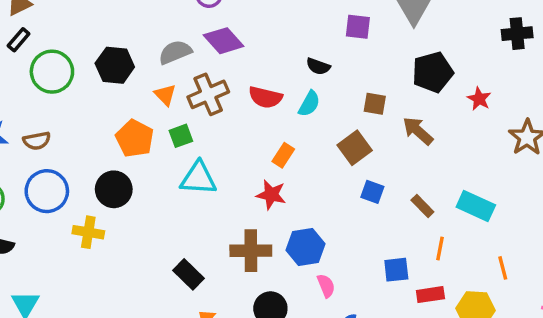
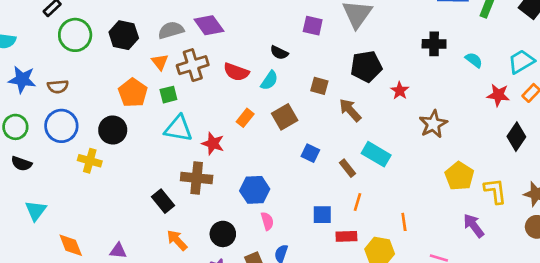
brown square: (355, 148) -> (285, 117), moved
red star: (271, 195) -> (213, 143), moved
cyan rectangle: (476, 206) -> (376, 154), moved
brown cross: (251, 251) -> (197, 178), moved

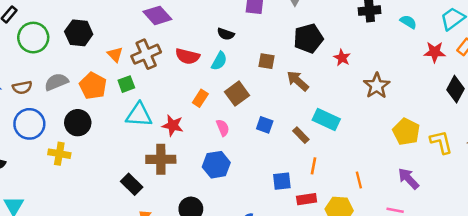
gray semicircle: (171, 30) -> (56, 82), moved
pink semicircle: (267, 221) -> (223, 128), moved
purple arrow: (474, 226) -> (409, 179), moved

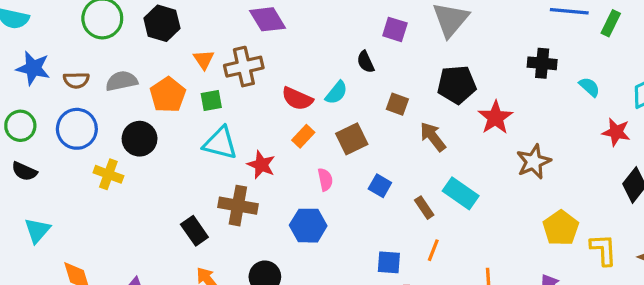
black semicircle: (226, 34) -> (366, 62), moved, turned 35
red semicircle: (187, 56) -> (297, 99), moved
red star: (342, 58) -> (495, 117), size x1.5

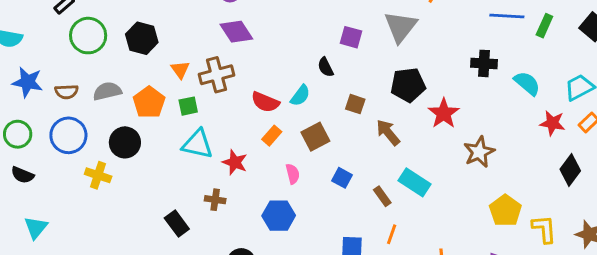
cyan semicircle: (589, 87) -> (527, 83), size x1.4
brown cross: (238, 206) -> (215, 200), size x0.6

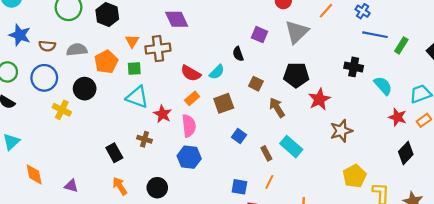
pink semicircle: (293, 174) -> (189, 126), moved, size x1.5

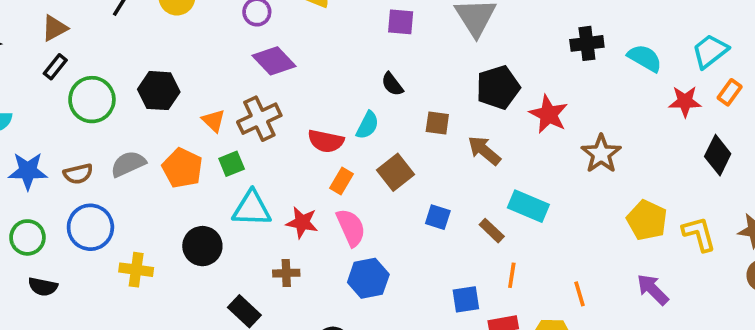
purple square: (260, 35) -> (401, 22), moved
black circle: (85, 89) -> (202, 246), moved

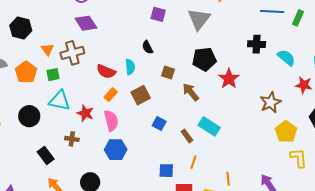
cyan semicircle: (367, 125) -> (130, 67), turned -42
brown star: (601, 154) -> (271, 102), moved
yellow pentagon: (647, 220) -> (286, 132), moved

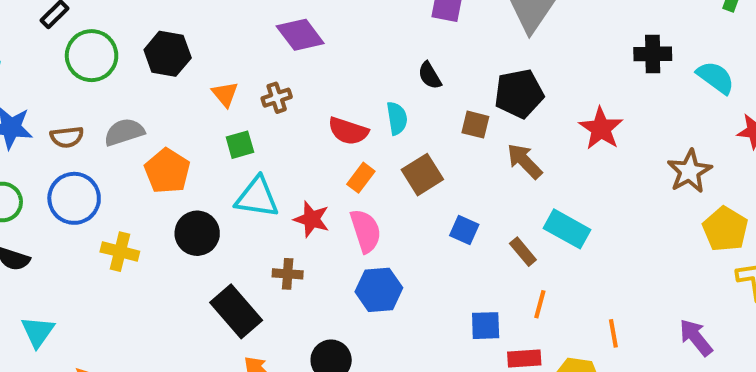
brown cross: (72, 53) -> (277, 98), size x0.6
black pentagon: (204, 59) -> (519, 94), moved
orange pentagon: (26, 72) -> (167, 171), moved
black rectangle: (46, 155) -> (236, 311), size x1.4

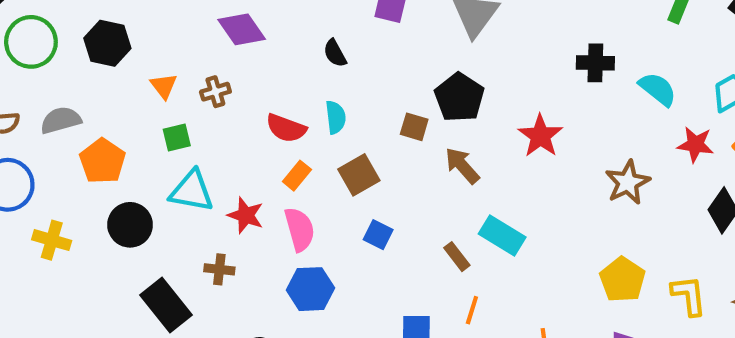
black semicircle: (430, 75) -> (335, 53), moved
black pentagon: (519, 94) -> (459, 97), turned -30
yellow pentagon: (725, 229) -> (622, 280), moved
blue square: (464, 230) -> (378, 235), moved

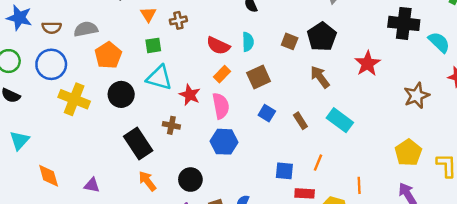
black cross: (595, 63) -> (404, 23), size x1.4
brown square: (414, 127) -> (290, 41), moved
yellow cross: (52, 240) -> (74, 99), size x1.4
brown rectangle: (457, 257) -> (300, 121), moved

